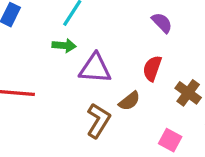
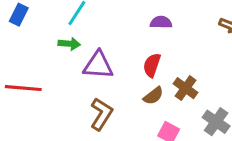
purple semicircle: (162, 23) -> (161, 22), turned -45
brown semicircle: (129, 101) -> (153, 96), moved

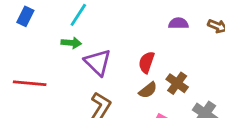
purple semicircle: (161, 22) -> (179, 23), moved
purple triangle: (98, 65) -> (98, 62), turned 40

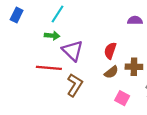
red line: (30, 83) -> (49, 68), moved
brown cross: (177, 83) -> (134, 67), turned -35

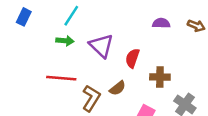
purple triangle: (73, 51) -> (101, 46), moved
brown semicircle: (111, 72) -> (117, 88), moved

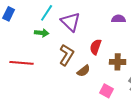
purple triangle: (101, 46) -> (71, 22), moved
red line: (61, 78) -> (22, 63), moved
brown L-shape: (91, 98) -> (67, 55), moved

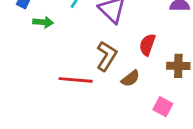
green arrow: (42, 33) -> (43, 22), moved
red line: (22, 63) -> (76, 80), moved

